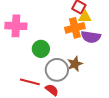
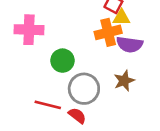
brown star: (75, 64) -> (124, 81), moved

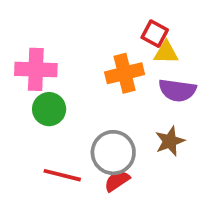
orange cross: (108, 32) -> (125, 73), moved
green circle: (62, 61) -> (49, 109), moved
red semicircle: (77, 116) -> (117, 181), moved, turned -72

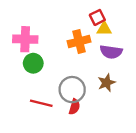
red square: (155, 34) -> (97, 17), turned 35
red semicircle: (117, 181) -> (74, 107), turned 140

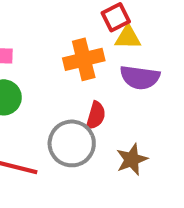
brown star: (106, 83) -> (132, 159), moved
red semicircle: (74, 107) -> (96, 115), moved

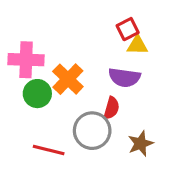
orange cross: (84, 59) -> (68, 79), moved, turned -32
purple semicircle: (140, 77) -> (124, 77), moved

